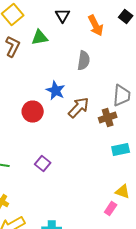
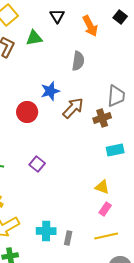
blue star: (56, 90) -> (50, 91), turned 30
yellow triangle: (123, 192) -> (102, 187), moved

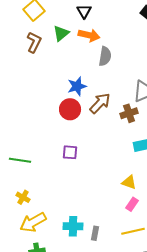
orange arrow: (90, 26) -> (89, 35), moved, turned -50
green triangle: (34, 38) -> (61, 33), turned -30
red circle: (27, 112) -> (70, 109), moved
purple square: (37, 164) -> (70, 152), moved, turned -35

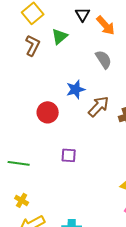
orange arrow: (89, 35) -> (106, 25), moved, turned 35
gray semicircle: (105, 56) -> (104, 59), turned -42
red circle: (70, 109) -> (48, 112), moved

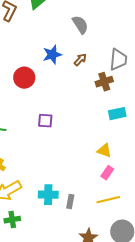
brown arrow: (99, 106) -> (80, 60), moved, size x0.6

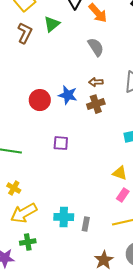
blue star: (52, 55) -> (68, 95), moved, turned 30
brown arrow: (80, 60) -> (96, 82), turned -136
brown cross: (104, 82) -> (96, 104), moved

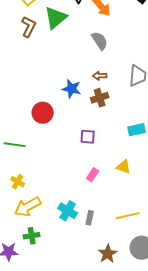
green triangle: (52, 24) -> (56, 18), size x1.4
red circle: (40, 100) -> (43, 113), moved
purple square: (61, 143) -> (88, 137), moved
pink rectangle: (123, 195) -> (93, 175), moved
cyan cross: (64, 217) -> (68, 211), turned 30

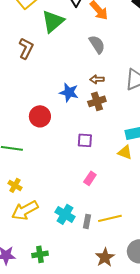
brown L-shape: (29, 27) -> (26, 48), moved
yellow triangle: (124, 167) -> (125, 152), moved
yellow line: (128, 216) -> (110, 218), moved
green cross: (32, 236) -> (40, 254), moved

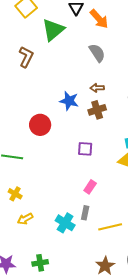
yellow arrow: (25, 210) -> (25, 219), size x0.6
gray rectangle: (87, 221) -> (85, 213), moved

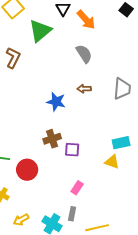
brown cross: (97, 110) -> (52, 139), moved
red circle: (40, 125) -> (27, 170), moved
yellow arrow: (25, 219) -> (21, 220), moved

